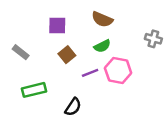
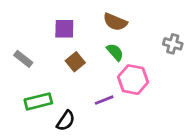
green semicircle: (102, 46) -> (115, 52), turned -105
purple line: (90, 73) -> (104, 100), moved
black semicircle: (73, 107) -> (66, 121), moved

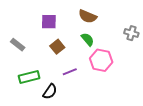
purple line: (104, 100) -> (70, 72), moved

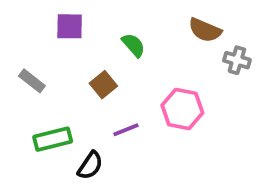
brown semicircle: (88, 16) -> (205, 30), moved
purple square: (49, 22) -> (70, 26), moved
green semicircle: (88, 39) -> (133, 45), moved

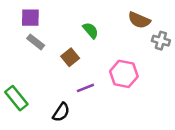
purple square: (70, 26) -> (30, 18), moved
gray rectangle: (32, 81) -> (36, 42), moved
green rectangle: (53, 139) -> (16, 98), moved, turned 65

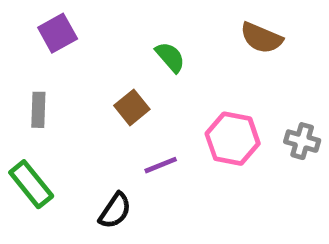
purple square: (30, 18) -> (58, 33), turned -30
gray cross: (161, 41) -> (302, 141), moved
gray rectangle: (36, 42) -> (38, 110), moved, turned 54

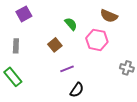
pink hexagon: (233, 139) -> (97, 40), moved
gray cross: (302, 141) -> (127, 68), moved
black semicircle: (115, 211) -> (77, 90), moved

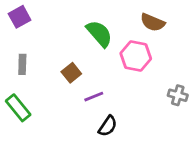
purple square: (24, 14) -> (20, 17), moved
green semicircle: (71, 24) -> (99, 34), size x1.5
brown square: (55, 45) -> (71, 73), moved

